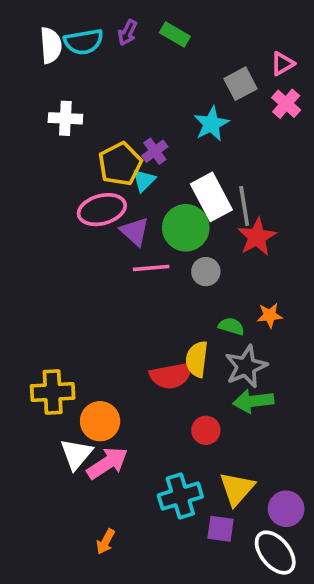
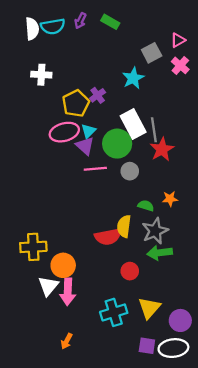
cyan triangle: (144, 180) -> (88, 131), moved
pink arrow: (107, 463) -> (68, 292), turned 125
purple square: (220, 529) -> (147, 346), moved
white ellipse: (275, 553) -> (173, 348), turned -56

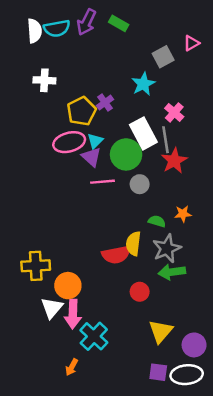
purple arrow: (80, 21) -> (86, 22), size x1.5
pink cross: (180, 65) -> (174, 112), moved
cyan cross: (114, 312) -> (94, 336), moved, turned -30

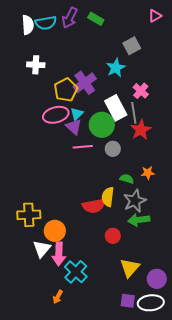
pink triangle: (192, 43) -> (155, 16), moved
purple cross: (105, 103) -> (85, 83), size x1.6

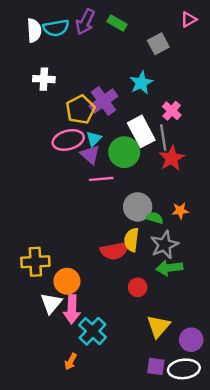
gray square: (132, 46) -> (158, 44), moved
gray circle: (113, 149) -> (138, 207), moved, size x1.5

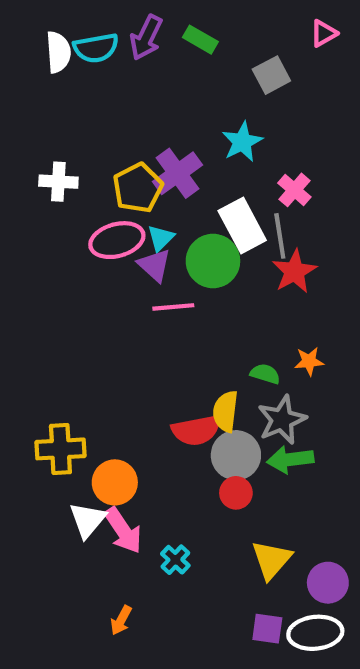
white cross: (44, 79) -> (58, 182), moved
gray circle: (138, 207) -> (236, 455), moved
pink arrow: (72, 309) -> (123, 530), turned -36
cyan cross: (93, 331) -> (175, 560), moved, size x0.6

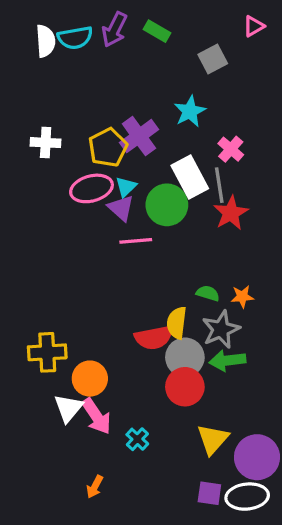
orange star: (309, 361) -> (242, 297), moved
red circle: (236, 493) -> (185, 387), size x1.5
purple circle: (328, 583) -> (257, 457), size x1.4

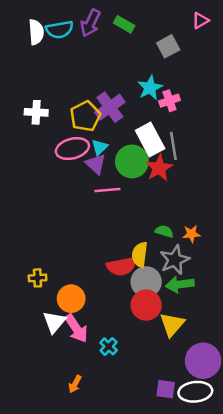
pink cross: (231, 149) -> (169, 101), moved, turned 30
red star: (231, 213) -> (159, 168), moved
yellow cross: (47, 352) -> (37, 278), size x0.6
yellow triangle: (213, 439) -> (172, 324), moved

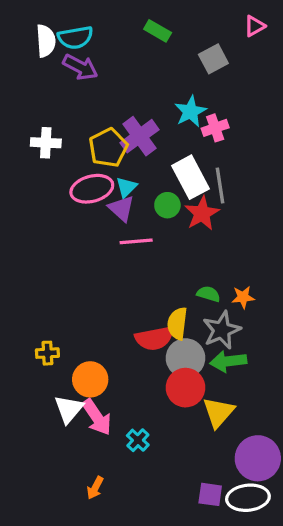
purple arrow: (91, 23) -> (80, 67), moved, turned -88
green circle: (132, 161) -> (167, 205), size x0.6

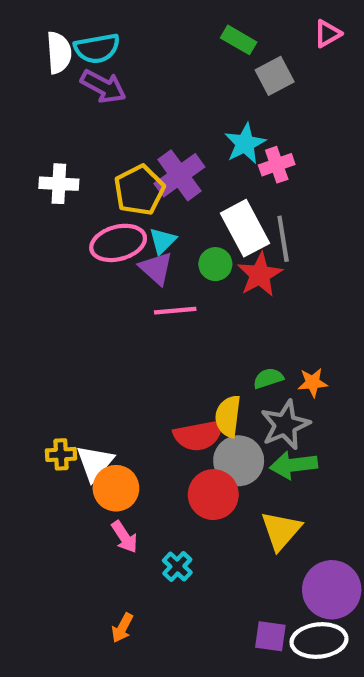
green rectangle: (158, 31) -> (239, 40), moved
green semicircle: (209, 294) -> (268, 378), turned -35
red circle: (186, 388) -> (213, 495), moved
white triangle: (69, 409) -> (95, 463), moved
pink arrow: (97, 417) -> (124, 537), size x0.7

